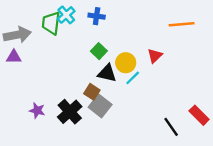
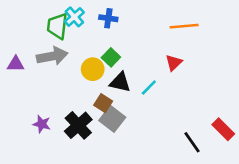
orange line: (182, 24) -> (184, 26), moved
gray arrow: (17, 35) -> (52, 56), moved
yellow circle: (126, 63) -> (93, 69), moved

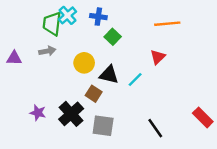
gray arrow: (52, 56) -> (47, 51), size x0.6
green square: (111, 57) -> (113, 37), moved
gray square: (112, 119) -> (103, 126), moved, turned -30
black line: (192, 142) -> (155, 128), moved

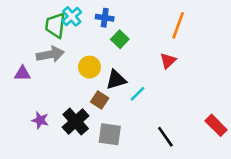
orange line: (167, 24) -> (178, 25), turned -65
gray arrow: (47, 51) -> (50, 54), size x1.5
purple triangle: (14, 58) -> (22, 73), moved
black triangle: (109, 75) -> (116, 80), turned -30
cyan line: (135, 79) -> (138, 94), moved

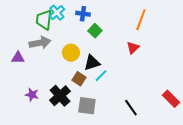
cyan line: (138, 94) -> (101, 76), moved

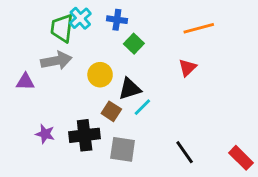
orange line: (141, 20) -> (199, 28), turned 55
black cross: (60, 96) -> (85, 135), turned 35
red rectangle: (171, 99) -> (241, 158), moved

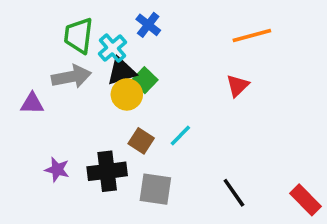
cyan cross: (80, 18) -> (112, 48), moved
blue cross: (117, 20) -> (148, 25), turned 30
green square: (134, 44) -> (145, 80), moved
black triangle: (130, 89) -> (121, 71), moved

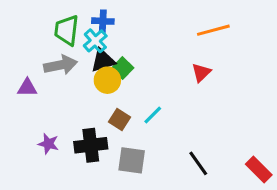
blue cross: (148, 25) -> (103, 21), moved, turned -35

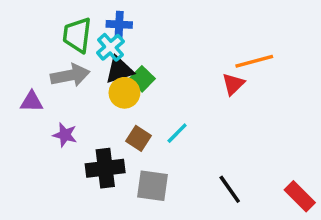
orange line: (213, 30) -> (254, 61), moved
purple star: (48, 144) -> (65, 135), moved

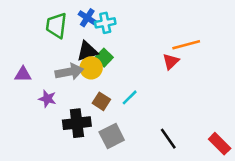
blue cross: (119, 24) -> (87, 18), turned 30
cyan cross: (110, 47) -> (105, 23), moved, turned 30
gray arrow: (70, 75) -> (69, 72), moved
gray square: (153, 186) -> (112, 136), turned -35

